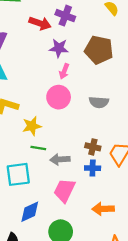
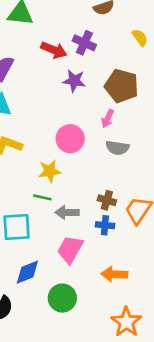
pink arrow: (64, 71) -> (108, 119), moved
yellow star: (32, 126) -> (50, 171), moved

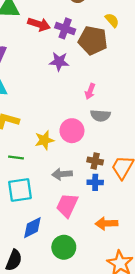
red arrow: (54, 50) -> (39, 24), moved
brown pentagon: (122, 86) -> (93, 40), moved
pink circle: (70, 139) -> (72, 131), moved
green line: (42, 197) -> (16, 157), moved

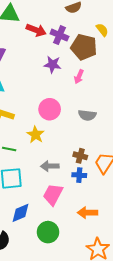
pink arrow: (90, 91) -> (79, 77), moved
pink circle: (72, 131) -> (50, 109), moved
yellow star: (44, 140) -> (35, 135), turned -30

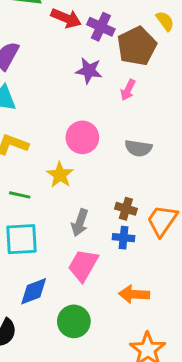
brown pentagon: (84, 47) -> (137, 46), turned 30
gray arrow: (50, 166) -> (80, 223), turned -72

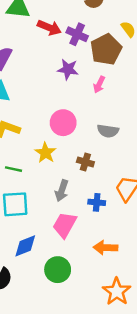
brown cross: (126, 209) -> (85, 162), moved

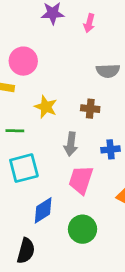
pink circle: (63, 123) -> (23, 61), moved

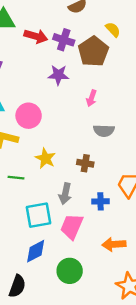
pink arrow: (89, 23) -> (91, 98), moved
cyan square: (24, 168) -> (38, 215), moved

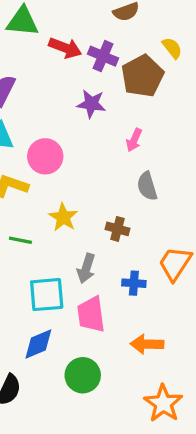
gray semicircle: (104, 131) -> (147, 186), turned 66
pink trapezoid: (72, 227) -> (91, 314), turned -36

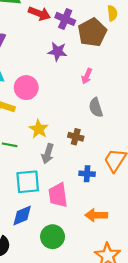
yellow semicircle: (172, 48) -> (112, 13), turned 32
gray arrow: (86, 268) -> (48, 154), moved

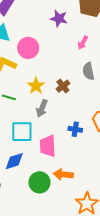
brown cross: (76, 137) -> (63, 86), moved, turned 32
orange arrow: (96, 215) -> (63, 174), moved

